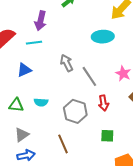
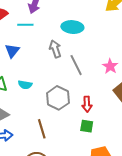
cyan ellipse: (103, 37) -> (72, 27), moved
blue triangle: (24, 70) -> (12, 51), turned -35
red arrow: (104, 103) -> (87, 104), moved

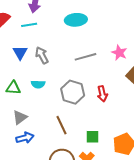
gray arrow: (55, 49) -> (42, 55), moved
gray line: (76, 65) -> (86, 57), turned -70
green square: (87, 126) -> (93, 137), moved

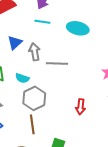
cyan line: (29, 25) -> (42, 22), moved
gray line: (86, 57) -> (57, 63), moved
gray hexagon: (73, 92) -> (34, 98), moved

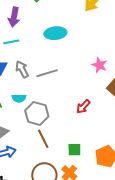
cyan line: (42, 22) -> (11, 42), moved
red arrow: (81, 107) -> (83, 106), turned 56

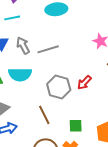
cyan semicircle: (19, 98) -> (20, 74), size x1.6
gray hexagon: (37, 113) -> (59, 87), moved

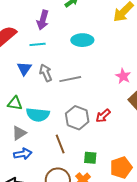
cyan semicircle: (20, 74) -> (38, 115), moved

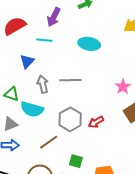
gray arrow: (46, 73) -> (43, 84), moved
brown line: (60, 144) -> (49, 142), turned 66

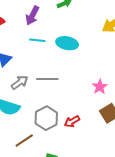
cyan line: (44, 40) -> (37, 40), moved
gray arrow: (43, 84) -> (20, 82), turned 66

